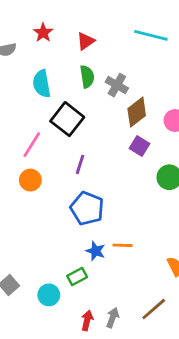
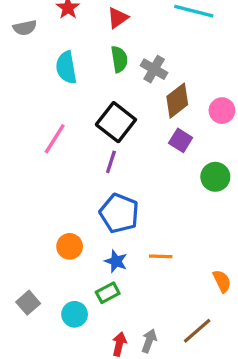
black square: (67, 119) -> (116, 122), moved
orange circle: (30, 180) -> (70, 246), moved
blue star: (96, 251) -> (116, 261), moved

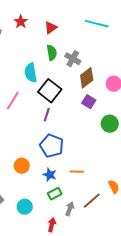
cyan semicircle: (66, 67) -> (31, 73), moved
green rectangle: (108, 293) -> (55, 194), moved
brown line: (197, 331) -> (92, 201), moved
gray arrow: (149, 341) -> (70, 209), moved

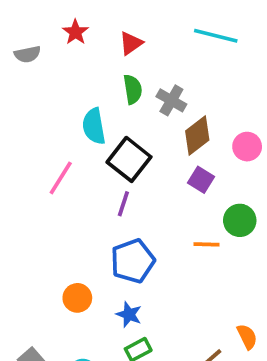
blue pentagon: (52, 146) -> (133, 261), turned 30
orange line: (77, 172) -> (207, 244), moved

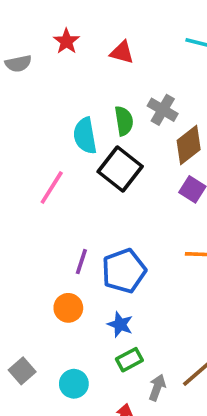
red triangle: (131, 43) -> (122, 52), turned 50
green semicircle: (133, 89) -> (124, 121), moved
purple line: (123, 204) -> (81, 262), moved

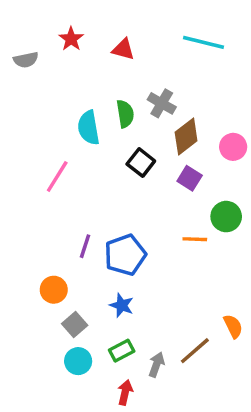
black square: (120, 169) -> (141, 163), moved, size x0.7
orange circle: (68, 308) -> (54, 290), moved
green rectangle: (129, 360) -> (122, 351), moved
gray square: (22, 371) -> (75, 325), moved

